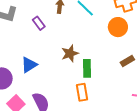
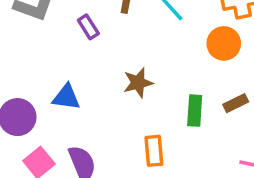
blue triangle: (29, 65) -> (66, 97), turned 36
green rectangle: (87, 68) -> (195, 111), moved

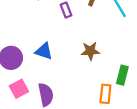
orange rectangle: (154, 151) -> (105, 94), moved

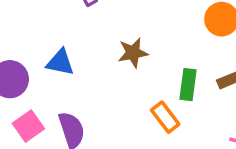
orange rectangle: (105, 94) -> (165, 117), turned -36

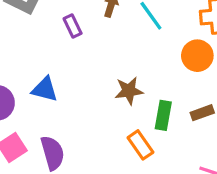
brown star: (133, 53) -> (129, 91), moved

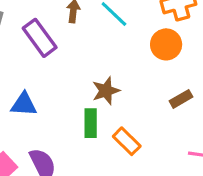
purple rectangle: (73, 26) -> (40, 38), size x1.6
green rectangle: (163, 115) -> (91, 123), moved

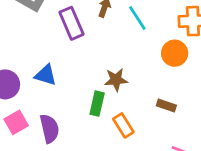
brown rectangle: (181, 99) -> (166, 105), moved, turned 36

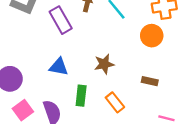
blue triangle: (46, 75) -> (59, 67), moved
green rectangle: (97, 104) -> (81, 96), moved

